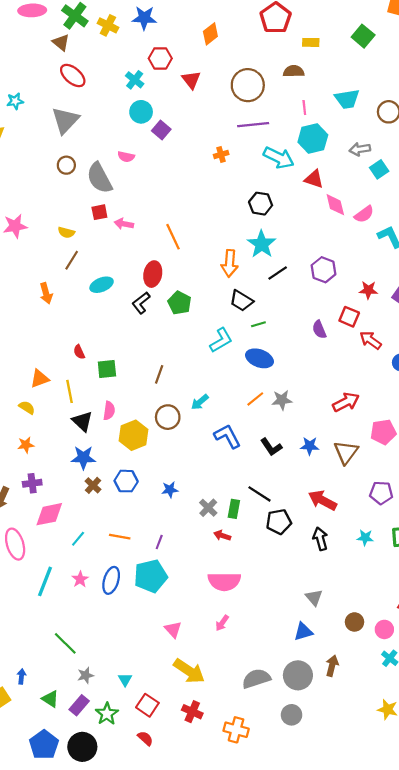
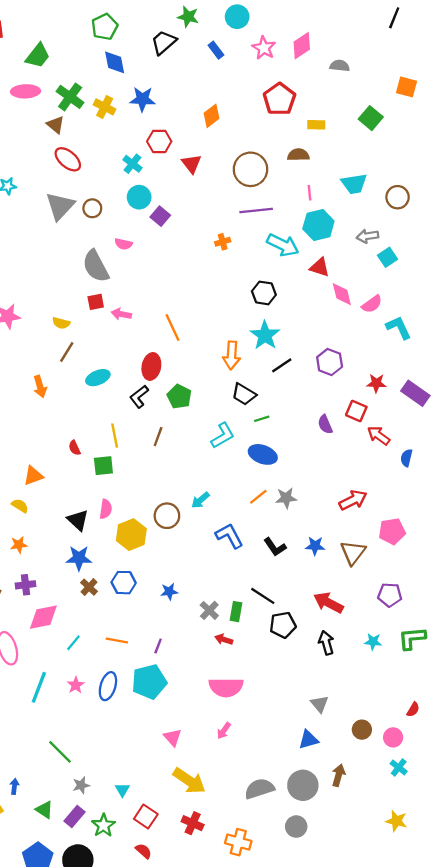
brown circle: (66, 165) -> (92, 208), moved
brown line: (159, 374) -> (158, 437), moved
yellow line: (70, 391) -> (115, 436), moved

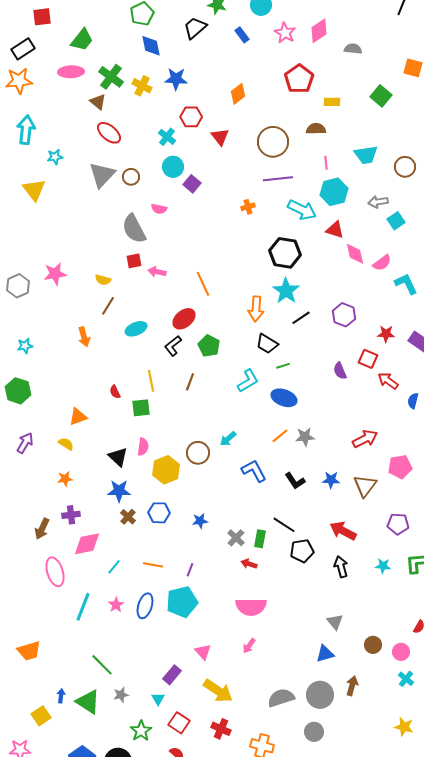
black hexagon: (264, 293) -> (285, 253), size x1.4
red ellipse: (151, 366) -> (184, 319), turned 40
green triangle: (44, 810) -> (88, 702), moved, size x1.5
purple rectangle: (75, 816) -> (172, 675), moved

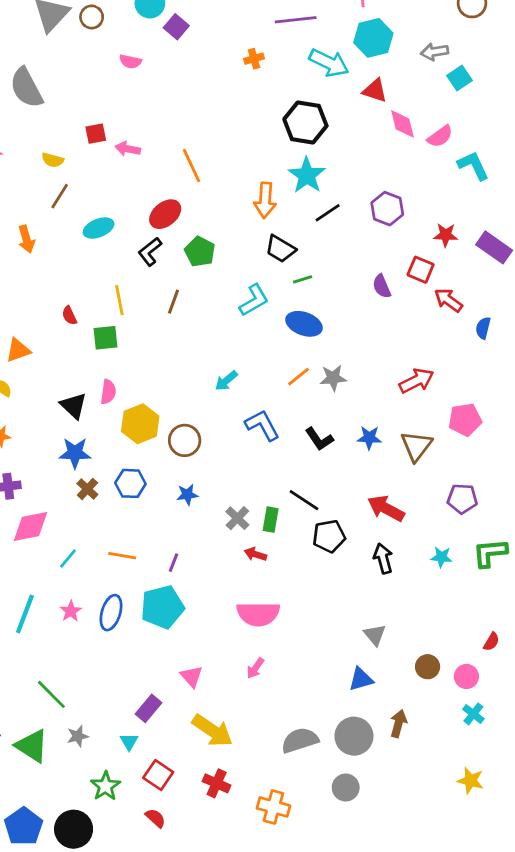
gray semicircle: (134, 229) -> (26, 88), moved
brown circle: (198, 453) -> (185, 440), moved

